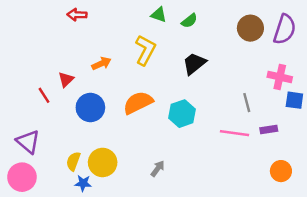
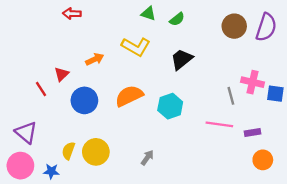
yellow L-shape: (145, 50) -> (136, 47), turned 92
pink cross: (280, 77) -> (253, 82), moved
purple rectangle: (269, 129) -> (253, 132), moved
blue star: (83, 183) -> (51, 171), moved

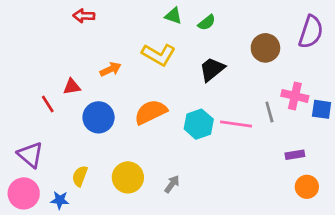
brown circle: (234, 26) -> (265, 48), moved
red triangle: (62, 74) -> (72, 87), turned 35
pink line: (219, 124) -> (236, 124), moved
yellow circle: (96, 152) -> (128, 177), moved

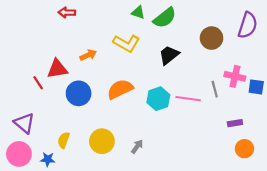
green semicircle: (207, 23) -> (165, 18), size x1.6
red triangle: (72, 87) -> (57, 69), size x1.5

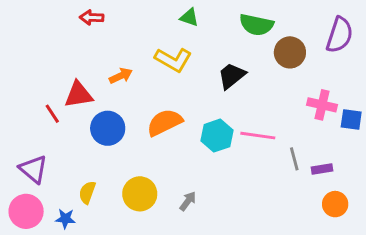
green semicircle: (165, 18) -> (256, 25), moved, turned 50
gray line: (215, 89) -> (294, 159), moved

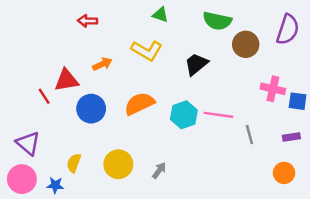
red arrow: (92, 17) -> (87, 21), moved
purple rectangle: (322, 169) -> (291, 137), moved

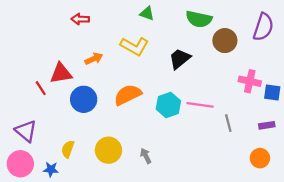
gray arrow: (159, 170) -> (146, 156), turned -63

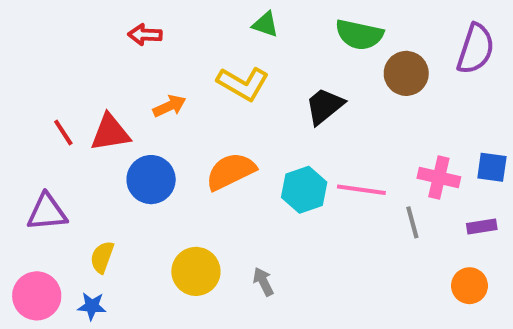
pink cross: (250, 81) -> (439, 178), moved
red line: (41, 88) -> (63, 133), moved
purple triangle: (26, 131) -> (47, 212), moved, turned -45
yellow semicircle: (68, 149) -> (102, 257), moved

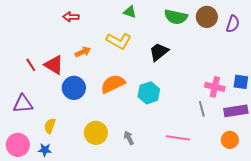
purple semicircle: (476, 49) -> (233, 24), size x0.7
brown circle: (406, 73) -> (207, 17), moved
red triangle: (110, 133) -> (54, 65), turned 40
pink line: (361, 190) -> (178, 138), moved
purple rectangle: (482, 226) -> (236, 111), size x1.6

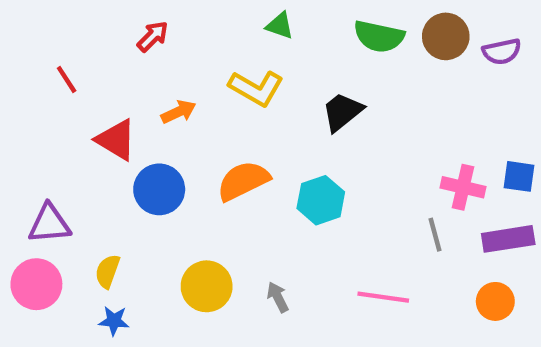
red arrow: (71, 17) -> (153, 36), turned 133
purple semicircle: (233, 24) -> (502, 51), turned 60
red line: (31, 65) -> (67, 80), moved
pink circle: (18, 145) -> (36, 284), moved
blue star: (45, 150) -> (114, 321), moved

